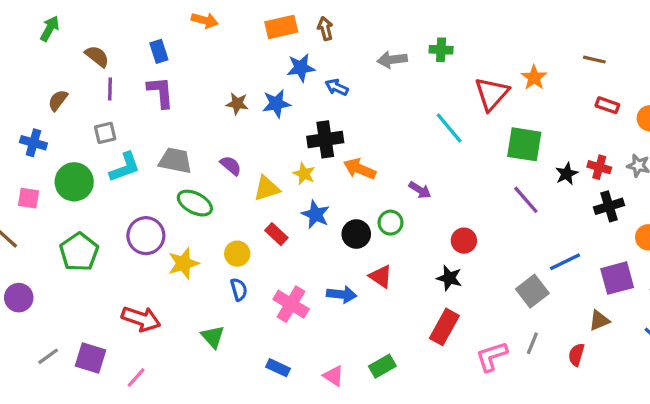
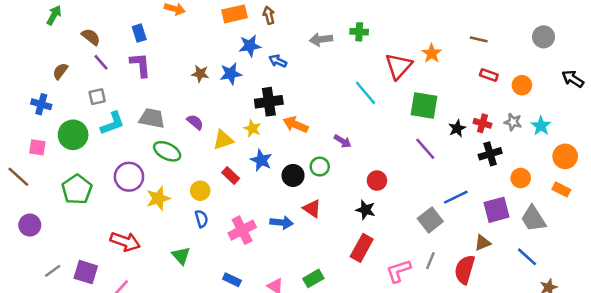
purple line: (110, 89) -> (101, 62), turned -42
pink cross: (291, 304) -> (242, 230), turned 32
red semicircle: (576, 355) -> (465, 270), size x1.6

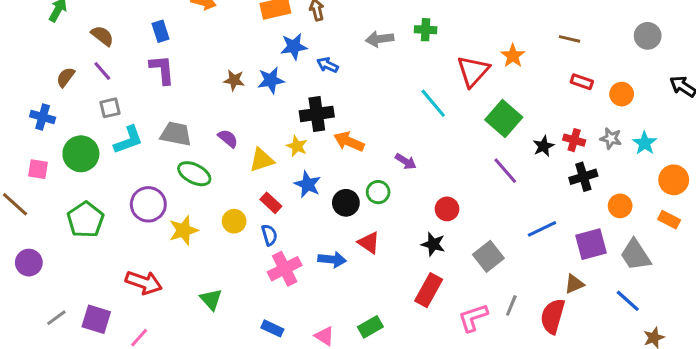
purple line: (101, 62) -> (102, 71), moved
green square: (424, 106) -> (504, 119), turned 32
blue semicircle: (201, 219) -> (269, 235), moved
gray square: (430, 220) -> (488, 256), moved

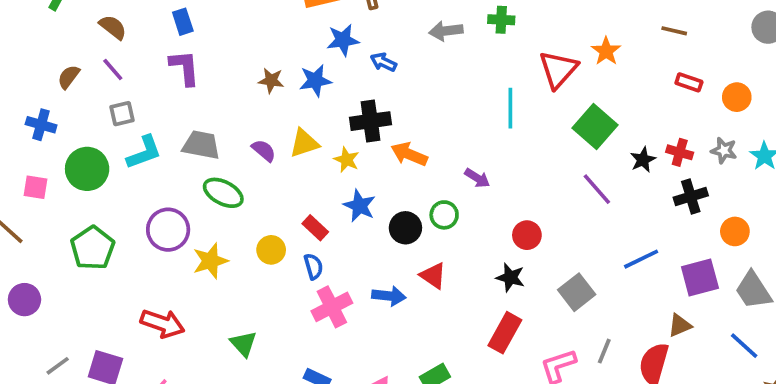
cyan line: (433, 103) -> (510, 108), turned 40
yellow triangle: (262, 160) -> (304, 143), moved

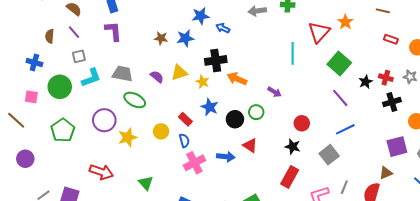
brown semicircle: (69, 77) -> (50, 36), turned -32
blue line: (641, 259) -> (345, 129), moved

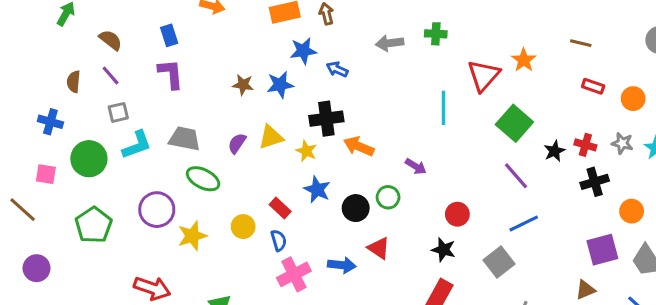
purple semicircle: (157, 77) -> (237, 143), turned -96

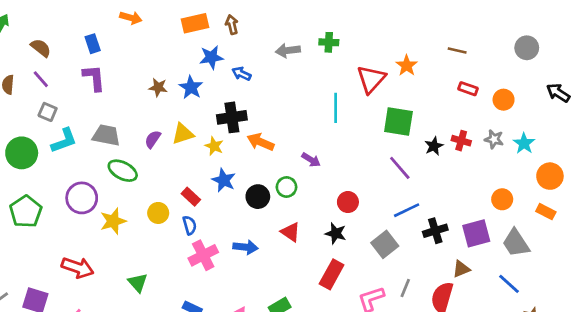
blue star: (280, 85) -> (191, 87), turned -30
gray square: (118, 112) -> (48, 112), turned 36
green square: (514, 123) -> (398, 121), turned -32
black cross: (595, 182) -> (435, 231), moved
red triangle: (379, 248) -> (291, 232), moved

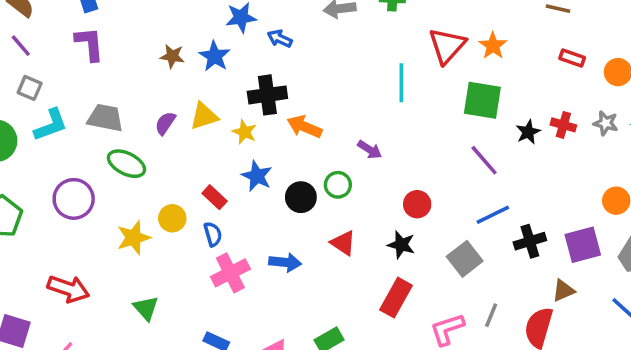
orange star: (407, 66) -> (493, 46), moved
yellow star: (113, 221) -> (134, 238), moved

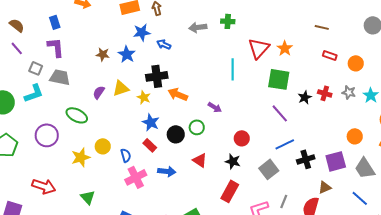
gray square: (30, 88) -> (36, 68), moved
gray trapezoid: (105, 118) -> (60, 77), moved
red rectangle: (215, 197) -> (150, 145), moved

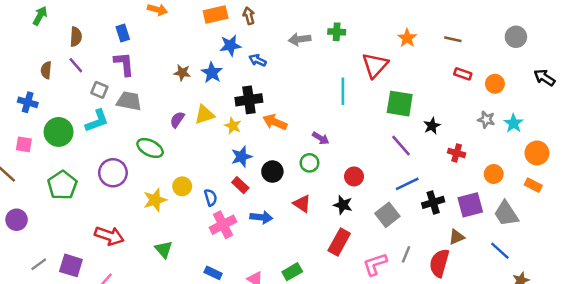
brown semicircle: (17, 25) -> (76, 37), turned 56
orange star: (285, 48) -> (407, 38), moved
red cross: (325, 93) -> (457, 153), moved
blue star: (151, 122) -> (242, 157), turned 30
green circle: (197, 127) -> (309, 163), moved

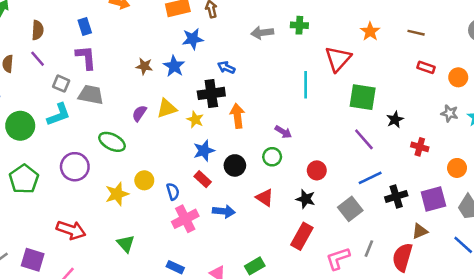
blue arrow: (258, 60) -> (226, 67), moved
orange arrow: (275, 122) -> (237, 116), turned 60

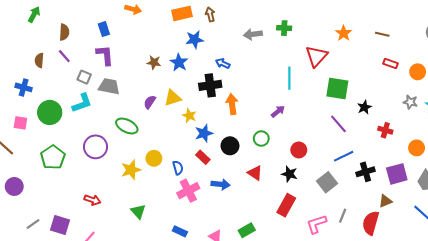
yellow star: (195, 120) -> (189, 116), moved
purple arrow: (283, 132) -> (278, 111), moved, turned -72
red arrow: (71, 230) -> (92, 200), size x0.7

